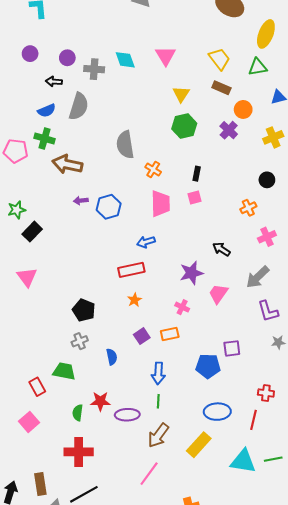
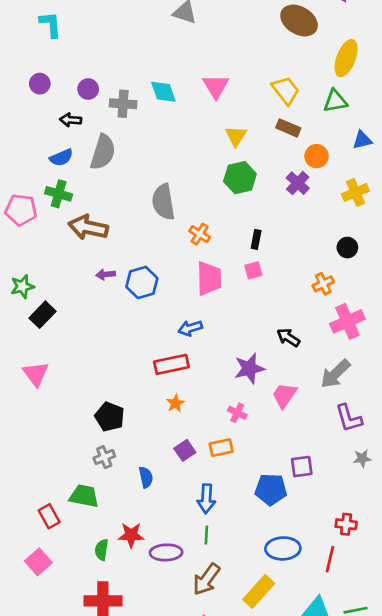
pink cross: (267, 237) -> (347, 321), size x1.4

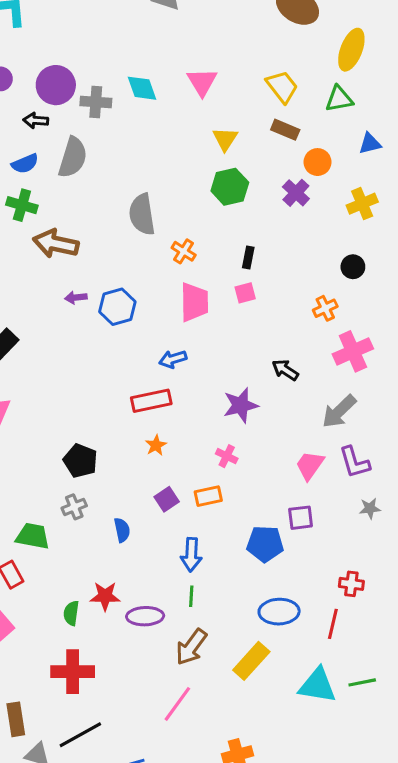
purple circle: (88, 89) -> (56, 85), size x1.6
pink trapezoid: (284, 395) -> (310, 465), moved
green trapezoid: (84, 496) -> (33, 536), moved

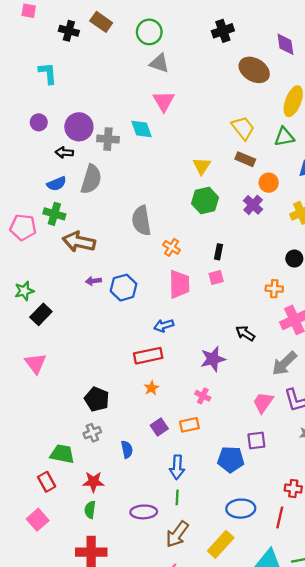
pink triangle: (202, 82) -> (164, 101), moved
orange cross: (325, 308) -> (274, 289), turned 30
red star: (105, 596) -> (93, 482), moved

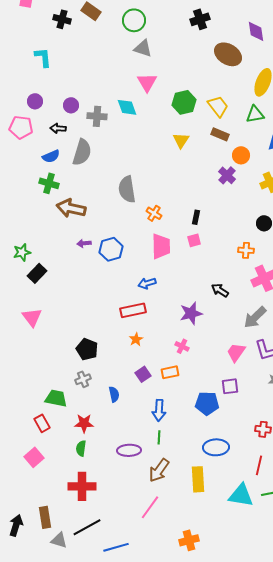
purple circle: (79, 127) -> (71, 105), size x0.6
green hexagon: (205, 200) -> (184, 102), moved
pink pentagon: (23, 227) -> (21, 127), moved
red line: (280, 517) -> (259, 465), moved
yellow rectangle: (221, 544) -> (198, 479), turned -45

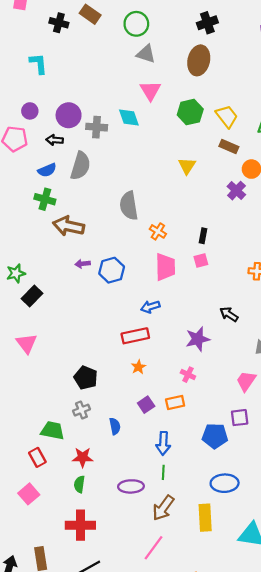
brown ellipse: (228, 54) -> (199, 60), moved, turned 72
purple circle: (71, 105) -> (69, 115), size x1.5
yellow triangle: (181, 140) -> (187, 166), moved

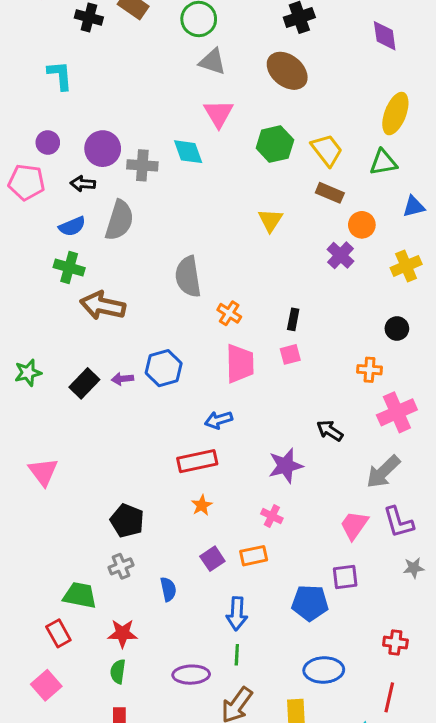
brown ellipse: (199, 60) -> (287, 71), turned -64
purple arrow: (83, 264) -> (122, 379), moved
black rectangle: (32, 296) -> (84, 383), moved

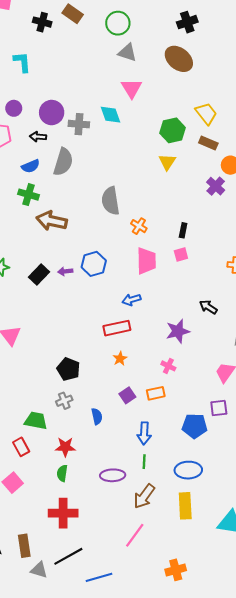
green hexagon: (275, 144) -> (173, 130), moved
blue ellipse: (324, 670) -> (188, 470), moved

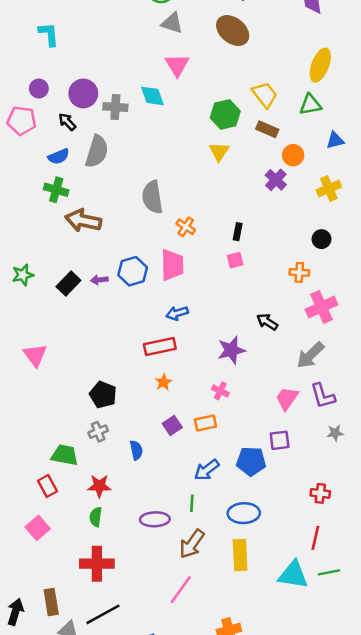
black arrow: (38, 137) -> (67, 122), turned 42
pink trapezoid: (146, 261) -> (172, 265), moved
blue arrow: (144, 433) -> (207, 470), moved, turned 50

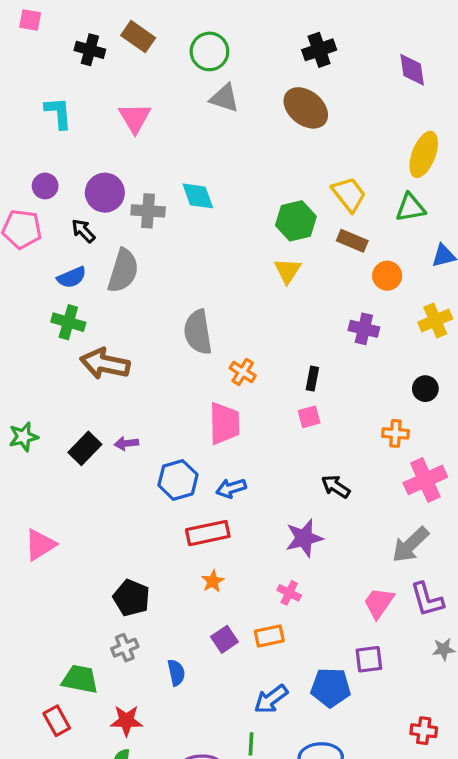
pink triangle: (177, 65) -> (135, 118), moved
purple cross: (276, 180) -> (364, 329), moved, turned -30
blue hexagon: (133, 271) -> (178, 480), moved
black arrow: (267, 322) -> (336, 487), moved
pink triangle: (35, 355) -> (40, 545), turned 35

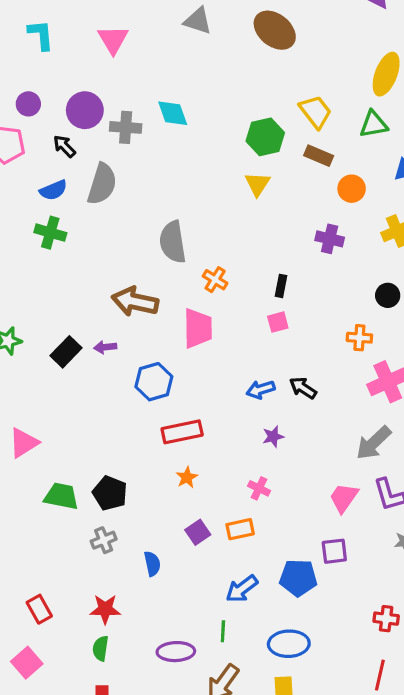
brown arrow: (105, 364) -> (135, 302), moved
blue arrow: (231, 488) -> (261, 390), moved
purple star: (304, 538) -> (273, 437), size x0.6
green trapezoid: (80, 679) -> (61, 496), moved

